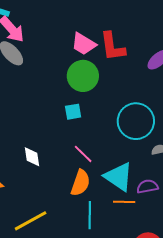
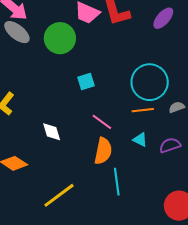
green circle: (83, 76) -> (60, 38), moved
cyan triangle: (119, 177) -> (140, 140), size x0.5
orange line: (124, 202) -> (143, 110), moved

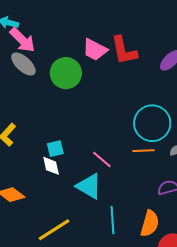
cyan square: (86, 81) -> (55, 149), moved
cyan triangle: (140, 140) -> (89, 186), moved, size x1.8
orange semicircle: (103, 151) -> (150, 223), moved

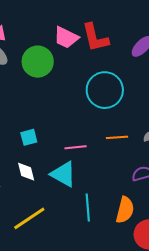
cyan circle: (152, 123) -> (105, 90), moved
pink line: (102, 160) -> (76, 147), turned -45
white diamond: (51, 166) -> (26, 172), moved

